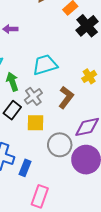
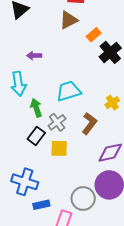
gray circle: (60, 145) -> (83, 198), moved
blue rectangle: (25, 168) -> (41, 205), moved, turned 56

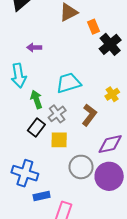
orange rectangle: (94, 35) -> (93, 27), turned -72
gray circle: (83, 198) -> (81, 167), moved

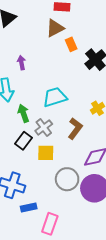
orange rectangle: (93, 27) -> (71, 44), moved
purple arrow: (34, 47) -> (21, 63), turned 80

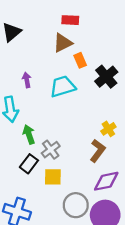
cyan trapezoid: (55, 97) -> (63, 86), moved
brown L-shape: (75, 129) -> (98, 151), moved

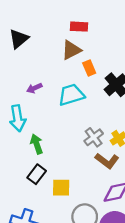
purple arrow: (27, 80) -> (34, 88), turned -104
gray cross: (51, 150) -> (94, 137), moved
brown L-shape: (98, 151) -> (107, 161), turned 90

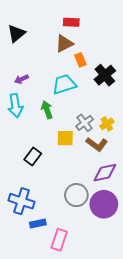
purple arrow: (34, 88) -> (21, 79), moved
green arrow: (37, 144) -> (47, 110), moved
yellow square: (61, 188) -> (65, 138), moved

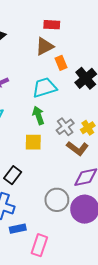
green arrow: (47, 110) -> (38, 115), moved
yellow square: (65, 138) -> (33, 142), moved
black rectangle: (33, 156) -> (13, 175), moved

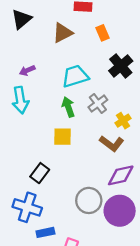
brown triangle: (45, 46) -> (63, 33), moved
orange rectangle: (61, 63) -> (102, 33), moved
gray cross: (65, 127) -> (98, 104), moved

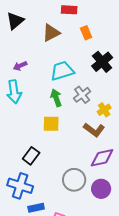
purple circle: (120, 211) -> (101, 189), size x0.7

